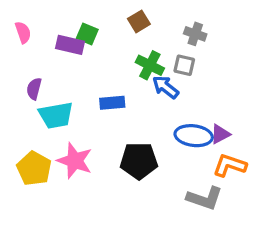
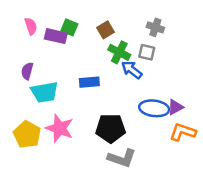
brown square: (139, 21) -> (106, 30), moved
pink semicircle: (23, 32) -> (31, 26), moved
gray L-shape: (205, 198) -> (122, 158), moved

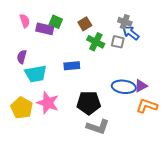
blue arrow: (132, 70) -> (131, 33), moved

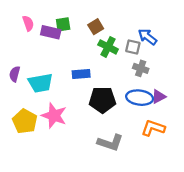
green square: (56, 22) -> (63, 24), turned -32
gray cross: (125, 22) -> (141, 68), moved
purple semicircle: (22, 57) -> (15, 74), moved
black pentagon: (89, 103) -> (102, 100), moved
orange L-shape: (147, 106) -> (153, 128), moved

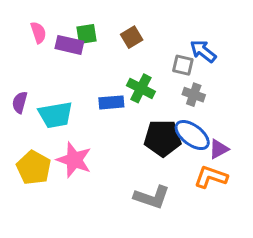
green cross: (108, 47) -> (141, 88), moved
purple triangle: (159, 96) -> (219, 149), moved
blue ellipse: (140, 98) -> (192, 135), turned 30
black pentagon: (102, 100) -> (163, 138), moved

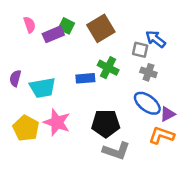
green square: (87, 34) -> (66, 26), turned 35
brown square: (132, 37) -> (101, 28), size x1.6
purple rectangle: (69, 45) -> (53, 34), turned -36
black pentagon: (163, 138) -> (106, 123), moved

